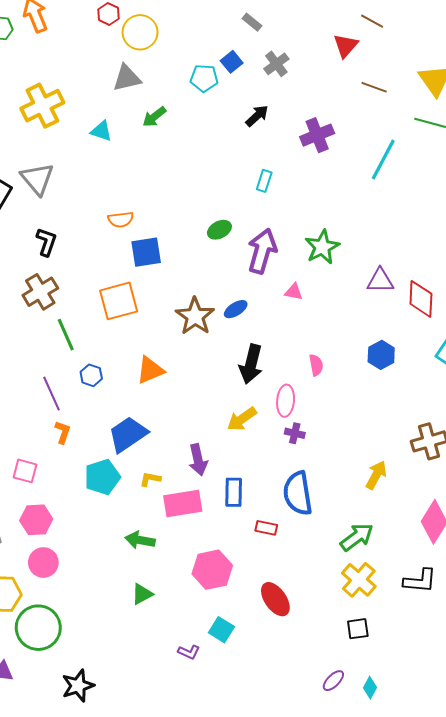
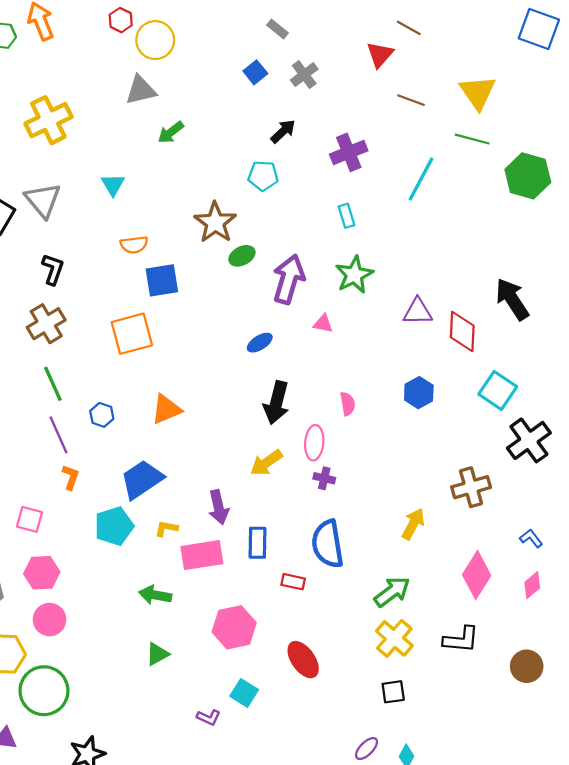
cyan pentagon: (204, 78) -> (263, 176), moved
cyan triangle: (101, 131) -> (113, 185), moved, turned 40
cyan rectangle: (264, 181) -> (346, 216), moved, turned -35
brown star: (195, 316) -> (215, 222), moved
green line: (66, 335) -> (53, 384), moved

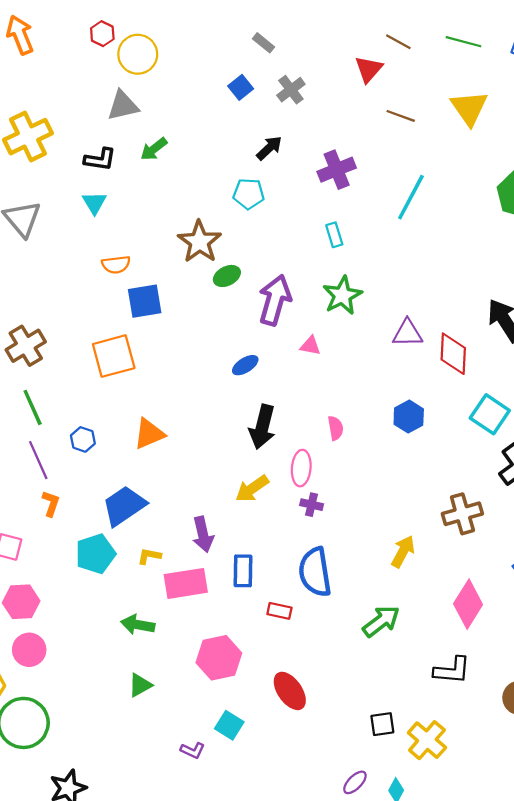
green line: (472, 139) -> (464, 42), moved
black L-shape: (53, 269) -> (100, 159), moved, turned 80
yellow cross: (394, 638) -> (427, 740), moved

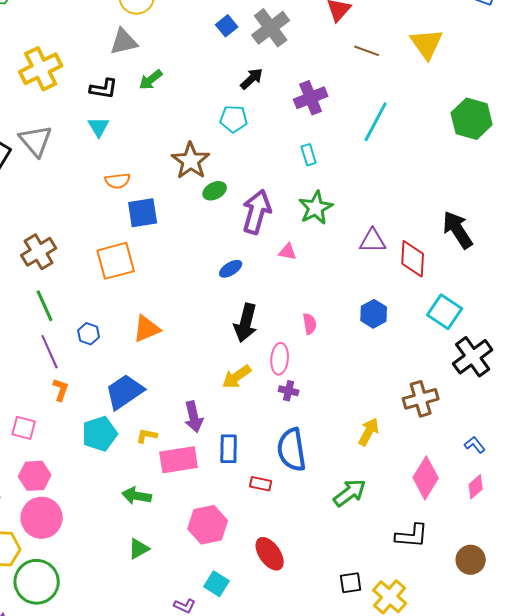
gray cross: (291, 90) -> (271, 28), size x1.5
pink circle: (29, 650) -> (42, 518), size x1.4

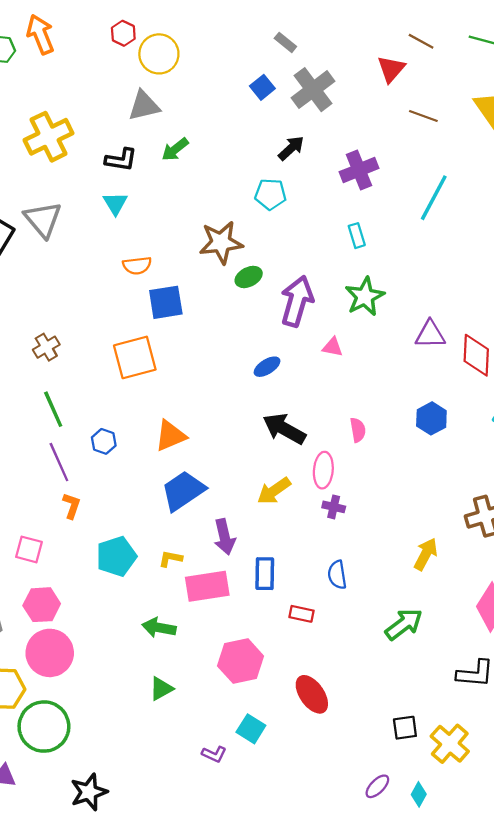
brown star: (191, 161) -> (221, 242), turned 30
brown cross: (39, 252) -> (46, 347), size x0.7
black arrow: (246, 323) -> (284, 429), turned 105
blue trapezoid: (125, 392) -> (183, 491), moved
blue semicircle: (292, 450) -> (337, 575), size x0.6

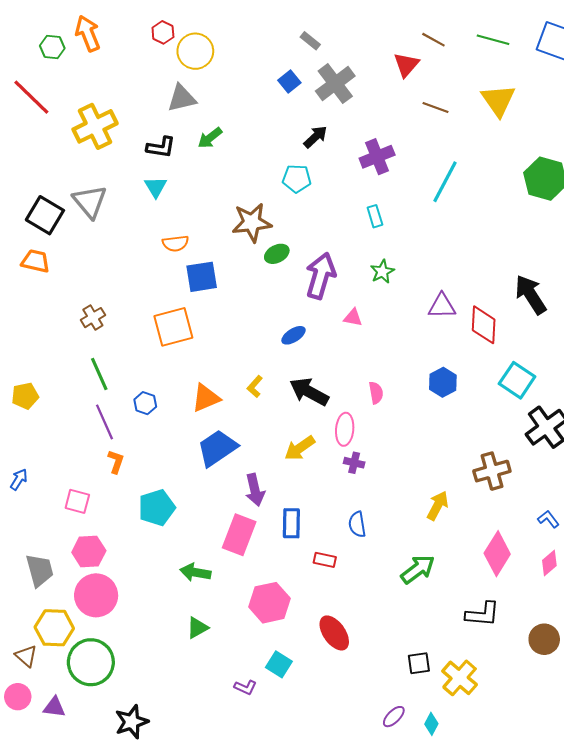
green star: (365, 297) -> (382, 272), size x0.7
yellow L-shape: (170, 559) -> (255, 386), moved, turned -60
pink rectangle: (207, 586) -> (239, 535), turned -60

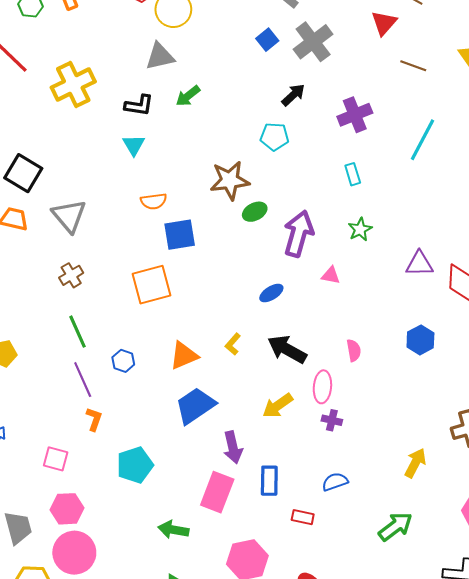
gray triangle: (90, 202) -> (69, 216), moved
blue semicircle: (357, 524) -> (335, 482), turned 80

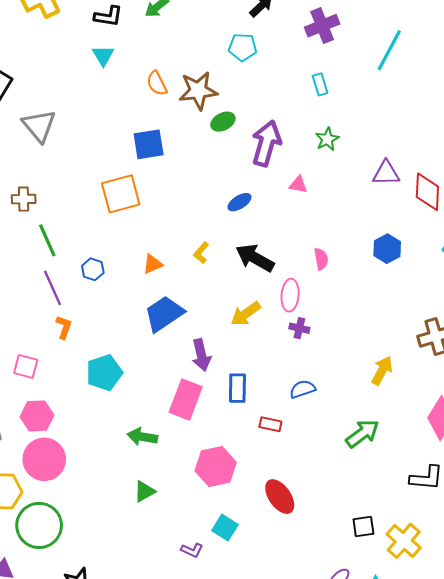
orange semicircle: (154, 201) -> (157, 83), moved, turned 70
brown cross: (71, 275) -> (24, 199), moved, turned 30
orange triangle: (184, 356) -> (153, 264), size x0.7

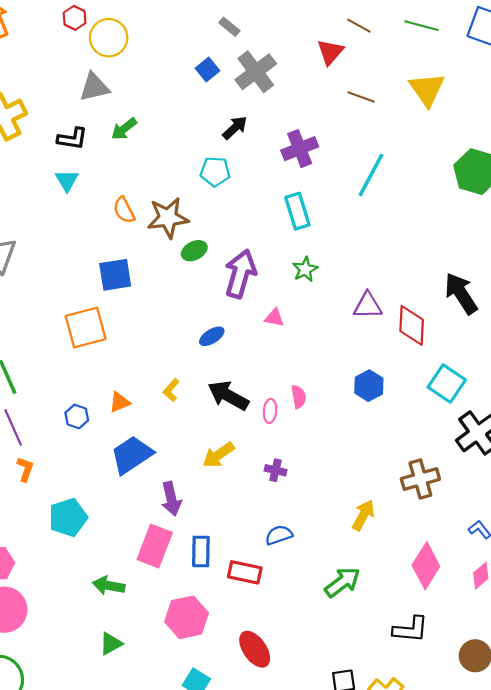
cyan rectangle: (320, 84) -> (297, 211), size x1.5
blue hexagon: (93, 269) -> (77, 416), moved
pink ellipse: (290, 295) -> (270, 411), moved, size x0.7
blue rectangle: (237, 388) -> (201, 551), moved
red rectangle: (270, 424) -> (245, 572), size x1.4

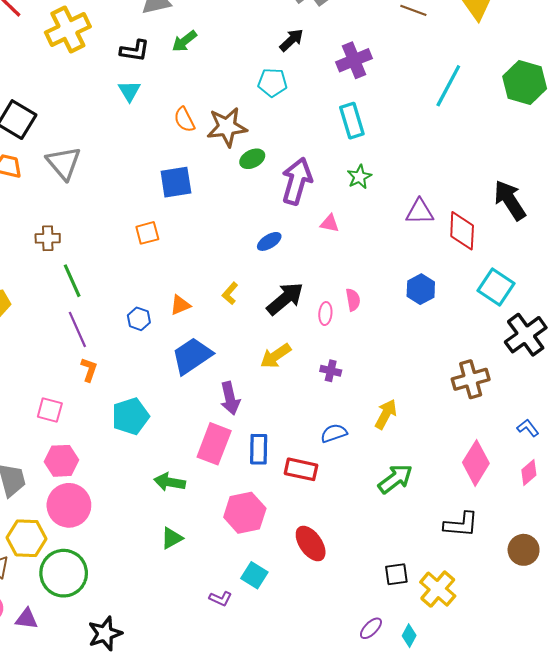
cyan line: (371, 175) -> (448, 86), moved
orange square: (86, 328) -> (147, 233), size x0.6
black arrow: (228, 396) -> (285, 299), turned 111
yellow arrow: (363, 515) -> (386, 414), moved

